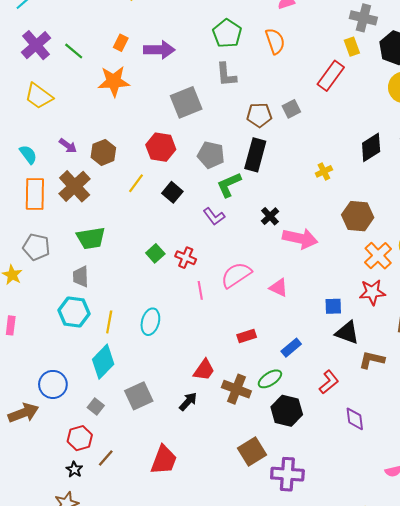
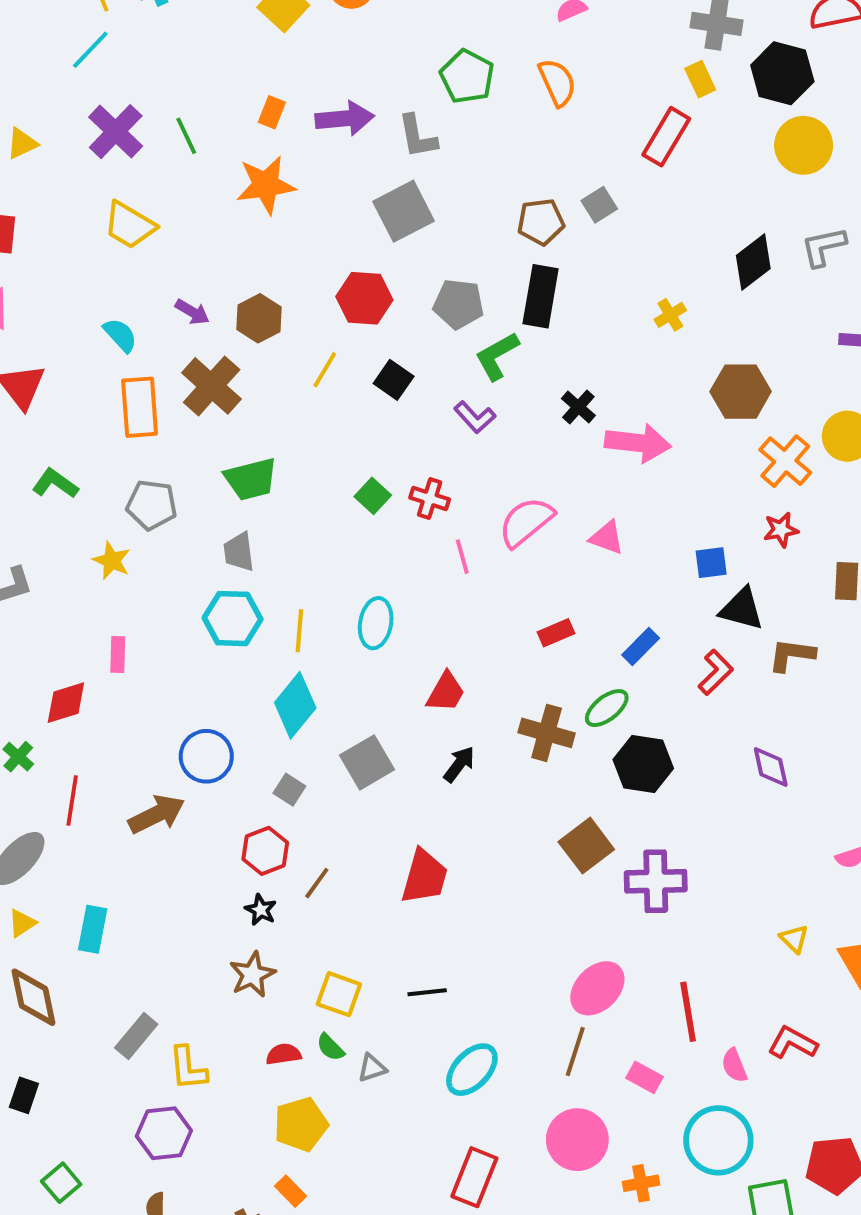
green line: (74, 51) -> (186, 136), turned 30
gray L-shape: (226, 75) -> (417, 136), moved
red star: (372, 292) -> (781, 530), size x0.7
red trapezoid: (204, 370) -> (446, 692), moved
red L-shape: (329, 382) -> (716, 672), moved

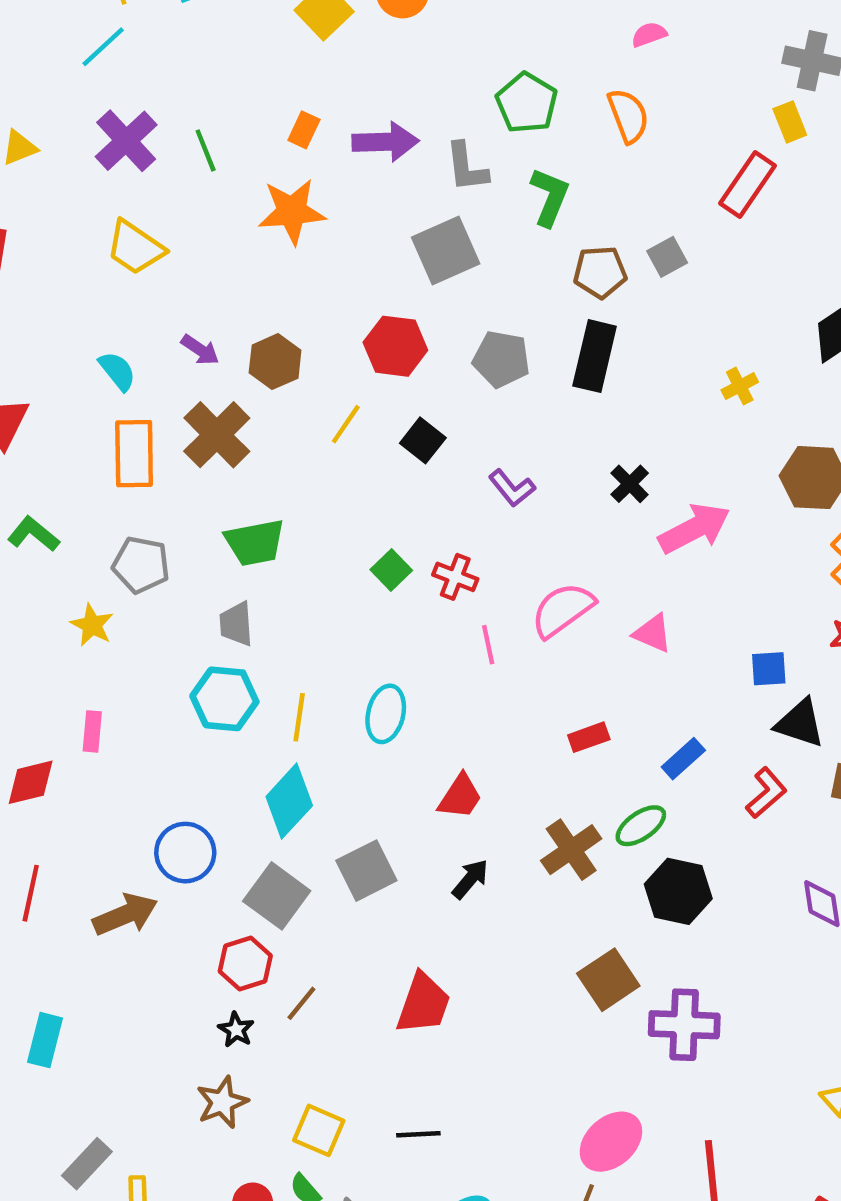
green L-shape: (497, 356) -> (550, 197), moved, turned 138
pink arrow: (638, 443) -> (694, 528), turned -38
brown cross: (547, 733) -> (571, 850), turned 36
gray square: (289, 790) -> (277, 896), size x1.8

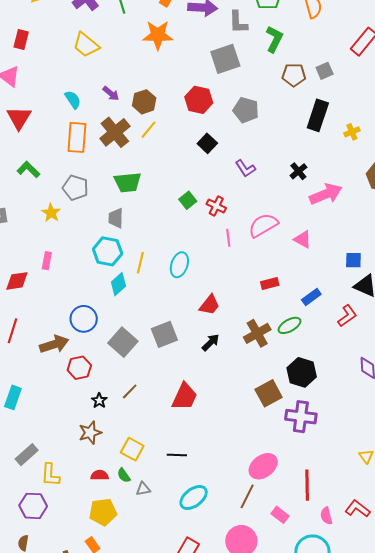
black rectangle: (595, 356) -> (318, 115), moved
yellow line: (346, 424) -> (149, 130), moved
cyan diamond: (289, 801) -> (118, 284), moved, size x0.7
black hexagon: (678, 891) -> (302, 372), moved
red hexagon: (245, 963) -> (79, 368), moved

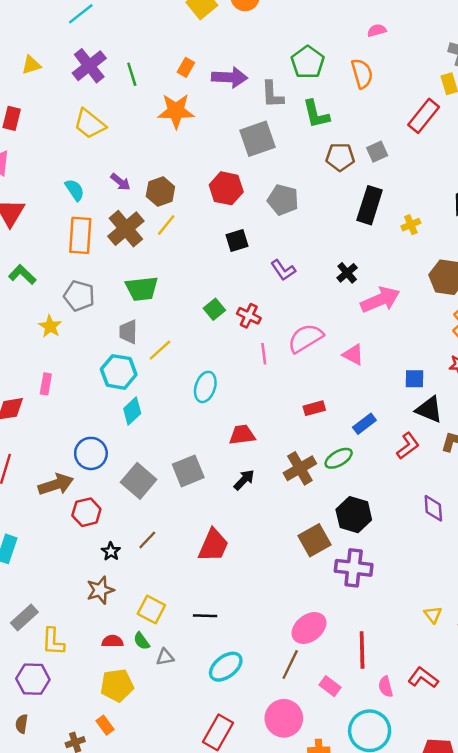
green L-shape: (274, 39) -> (316, 114), turned 140
black square: (207, 143) -> (237, 240), turned 30
yellow line: (140, 263) -> (160, 350), moved, turned 35
red trapezoid: (209, 305) -> (242, 435), turned -135

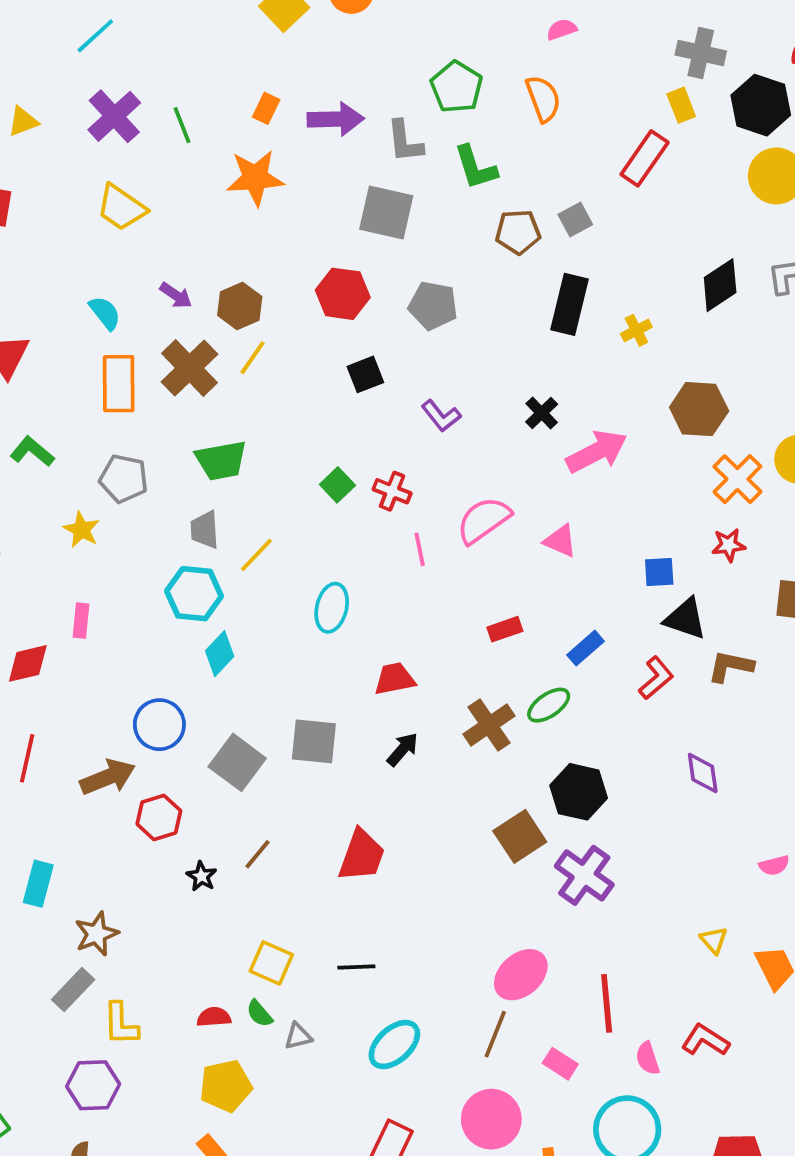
gray square: (257, 139) -> (386, 212), turned 36
gray square: (188, 471) -> (314, 741), turned 32
purple cross: (354, 568) -> (584, 875), turned 33
brown star: (100, 590) -> (97, 934), moved

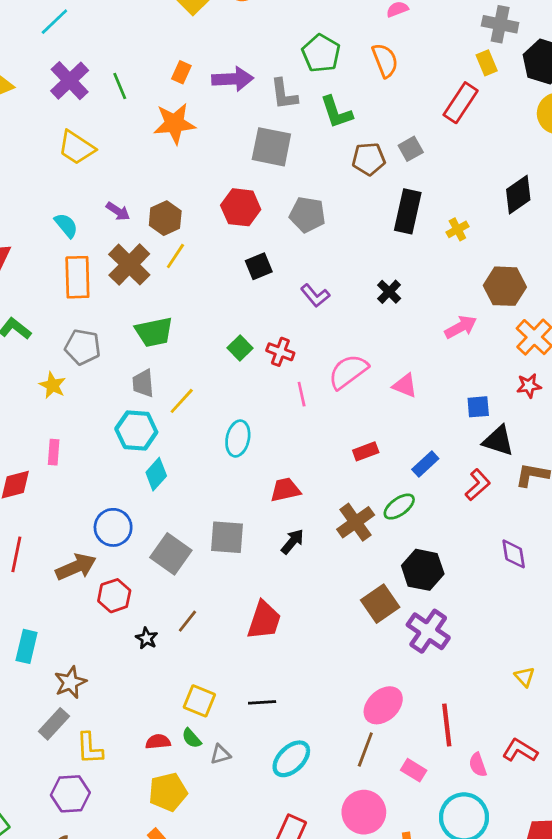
pink arrow: (597, 452) -> (461, 327), moved, size x0.7

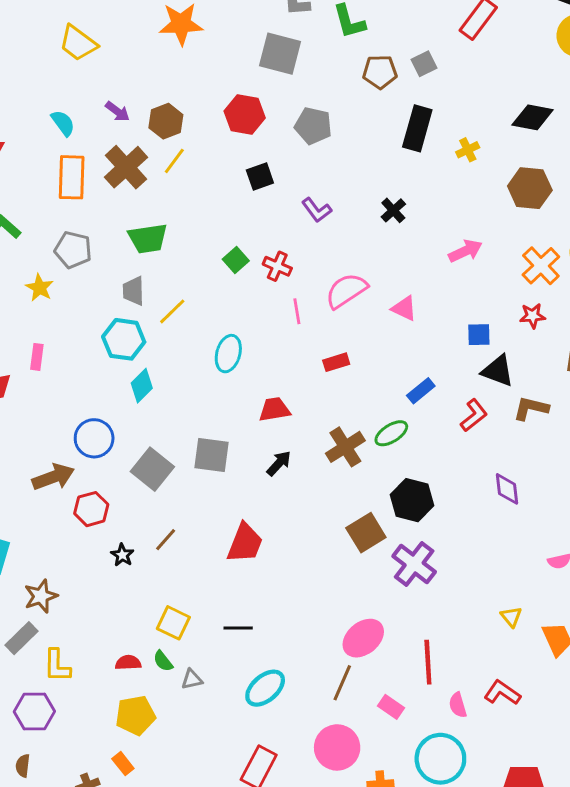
black diamond: (518, 195) -> (533, 117), turned 42
brown hexagon: (505, 286) -> (530, 188), moved
red rectangle: (366, 451) -> (336, 362), moved

